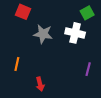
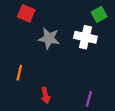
purple line: (88, 69) -> (89, 99), moved

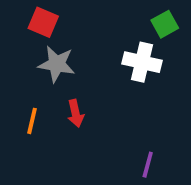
gray star: (49, 38) -> (57, 64), moved
red arrow: (46, 95) -> (76, 113), moved

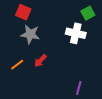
red arrow: (76, 113) -> (40, 61), turned 56
orange line: (32, 121) -> (17, 65), turned 40

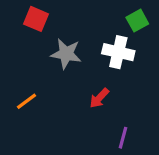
gray star: (30, 34) -> (66, 54), moved
red arrow: (40, 61) -> (99, 98), moved

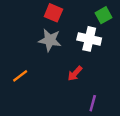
red square: (36, 19) -> (53, 13), moved

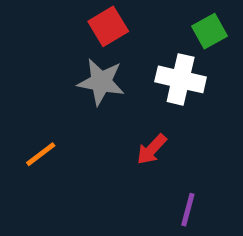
red square: (53, 13) -> (108, 26), turned 36

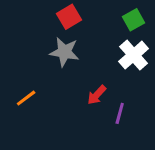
white cross: (181, 79) -> (134, 55), moved, turned 36
purple line: (188, 210) -> (120, 113), moved

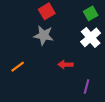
red arrow: (97, 95) -> (66, 65), turned 48
purple line: (120, 113) -> (86, 86), moved

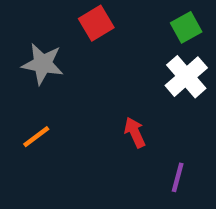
gray star: (44, 35) -> (43, 64), moved
red arrow: (66, 65) -> (135, 132), turned 64

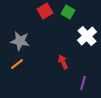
green square: (186, 27) -> (68, 12), moved, turned -32
gray star: (43, 64) -> (20, 41), moved

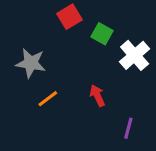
green square: (68, 12) -> (102, 34), moved
orange line: (17, 64) -> (48, 99), moved

